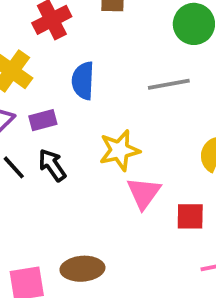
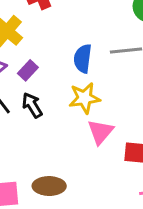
blue semicircle: (83, 81) -> (83, 59), moved
purple rectangle: (43, 120) -> (28, 70), turned -36

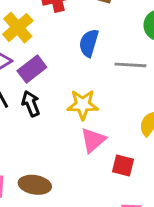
blue semicircle: (83, 59) -> (89, 43), moved
purple rectangle: (28, 70) -> (32, 69), size x1.4

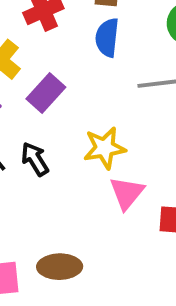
blue semicircle: (89, 43) -> (107, 38), moved
purple rectangle: (32, 69) -> (46, 93), moved

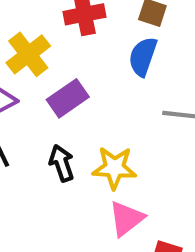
black arrow: (35, 159) -> (62, 163), moved

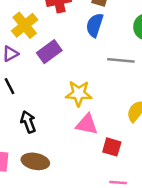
black arrow: (62, 163) -> (28, 122), moved
pink triangle: (126, 219) -> (87, 124), turned 50

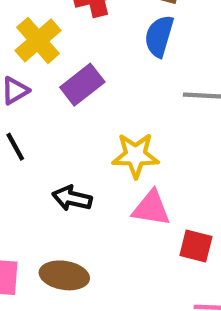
black arrow: (28, 122) -> (72, 198), moved, turned -55

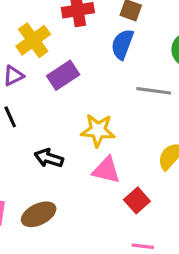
red square: (196, 246) -> (137, 200), turned 30
brown ellipse: (64, 275) -> (39, 214), turned -40

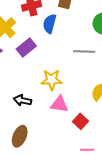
blue semicircle: (122, 44) -> (50, 24), moved
brown ellipse: (39, 214) -> (20, 136), turned -35

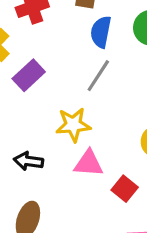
blue semicircle: (50, 24) -> (101, 32), moved
gray line: (84, 52) -> (98, 76), moved, turned -55

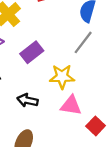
purple rectangle: (29, 75) -> (32, 52), moved

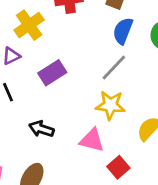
yellow star: (62, 77) -> (110, 105), moved

